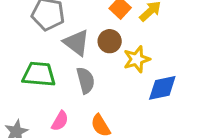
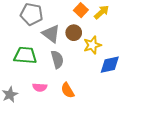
pink semicircle: (60, 121) -> (40, 87), turned 64

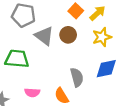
yellow star: (92, 45) -> (102, 37), moved
gray semicircle: (57, 59) -> (77, 77), moved

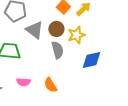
yellow star: (102, 37) -> (76, 35), moved
gray semicircle: (77, 77) -> (57, 50), moved

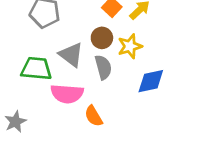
gray triangle: (34, 30) -> (71, 55), moved
pink semicircle: (23, 82) -> (67, 94), moved, size x1.6

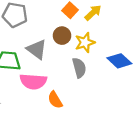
gray semicircle: (103, 67) -> (79, 68), moved
blue diamond: (151, 81) -> (119, 61), moved, turned 55

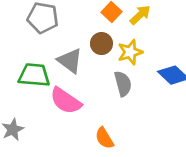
pink semicircle: (33, 82) -> (66, 101), turned 30
orange semicircle: (55, 100) -> (104, 138), moved

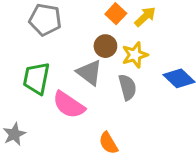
gray triangle: (70, 61) -> (89, 73), moved
green trapezoid: (34, 75) -> (36, 78), turned -84

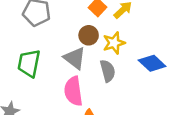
pink semicircle: (69, 105) -> (73, 91), moved, turned 48

